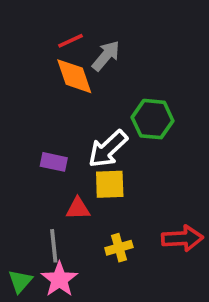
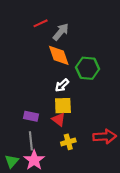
orange diamond: (74, 76) -> (59, 55), moved
white arrow: (108, 149) -> (62, 85), size x0.6
purple rectangle: (54, 162) -> (31, 116), moved
red triangle: (78, 209) -> (59, 119), moved, turned 40

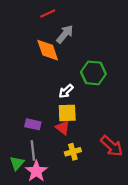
red line: (41, 23) -> (48, 14), moved
orange diamond: (59, 55) -> (48, 50), moved
red arrow: (105, 137) -> (112, 146), turned 45
green triangle: (12, 161) -> (17, 163), moved

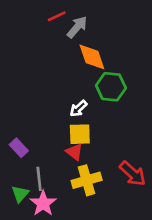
gray arrow: (65, 34) -> (77, 27), moved
orange diamond: (48, 50) -> (92, 57), moved
purple rectangle: (33, 124) -> (19, 148), moved, turned 35
yellow cross: (73, 152) -> (87, 180), size x1.5

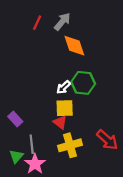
red line: (57, 16) -> (37, 23), moved, turned -40
green hexagon: (111, 87) -> (83, 83), moved

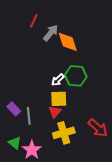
gray arrow: (62, 22) -> (51, 33), moved
red triangle: (60, 122) -> (55, 112), turned 32
gray line: (32, 144) -> (29, 116), moved
green triangle: (16, 156) -> (15, 143), turned -32

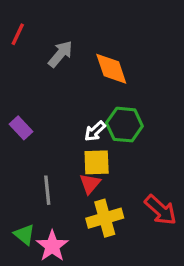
red line: (34, 21) -> (18, 34), moved
gray arrow: (51, 33) -> (60, 54), moved
purple rectangle: (14, 109) -> (21, 128), moved

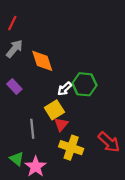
gray arrow: (60, 54) -> (14, 49), moved
orange diamond: (111, 69) -> (42, 61), moved
yellow square: (97, 162) -> (54, 110), moved, turned -30
yellow cross: (105, 218) -> (71, 148), turned 35

